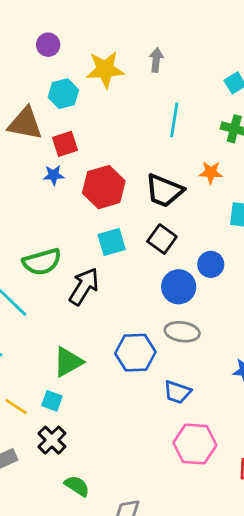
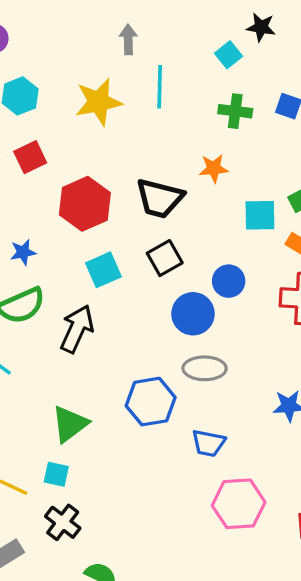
yellow star: (105, 70) -> (98, 102), moved
cyan line: (174, 120) -> (160, 87), moved
blue star: (54, 175) -> (23, 252), moved
black square: (162, 239) -> (165, 258), turned 32

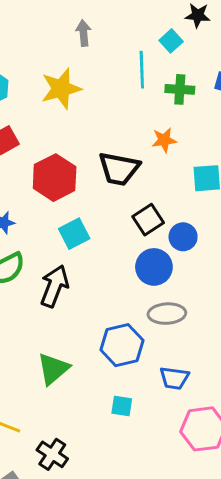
cyan line: (160, 87) -> (142, 70), moved
black square: (165, 258) -> (148, 220), moved
cyan square: (56, 474) -> (122, 406), moved

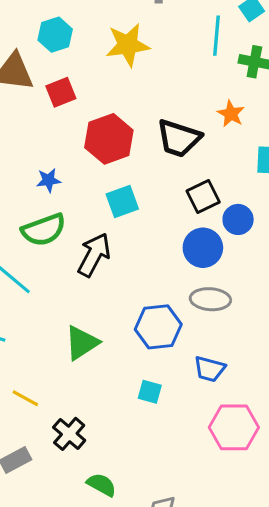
orange star: (164, 140) -> (231, 114), turned 30

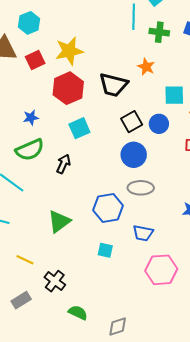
yellow star: (128, 45) -> (69, 51), moved
blue circle: (238, 219) -> (159, 124), moved
black arrow: (94, 255) -> (63, 164), size x0.7

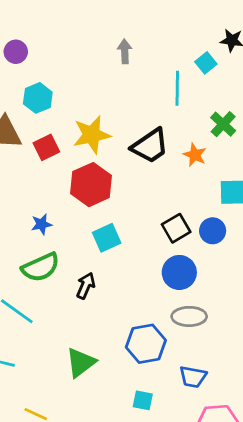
green cross: (159, 32) -> (223, 124), moved, turned 36
black trapezoid: (113, 85) -> (150, 146), moved, turned -48

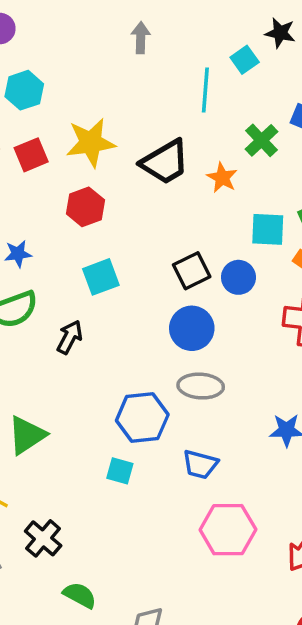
red hexagon: (91, 185) -> (85, 207), size x0.7
green triangle: (81, 363) -> (27, 435), moved
cyan square: (143, 400) -> (120, 471), moved

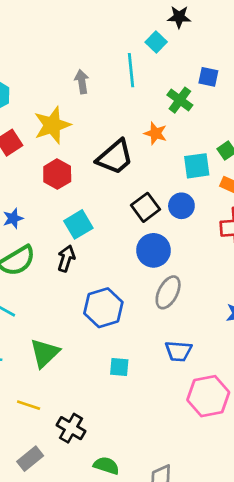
gray arrow: (141, 38) -> (82, 82), moved
black trapezoid: (165, 162) -> (115, 157), moved
black arrow: (70, 337) -> (66, 258), moved
gray ellipse: (201, 386) -> (168, 292), turned -56
blue hexagon: (142, 417) -> (103, 308), moved

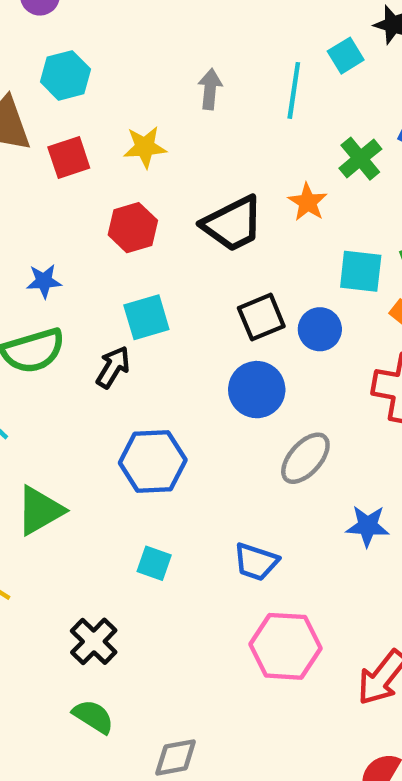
yellow star: (52, 125) -> (145, 147), size x0.7
gray ellipse: (168, 292) -> (305, 458), moved
black cross: (71, 428) -> (94, 641), moved

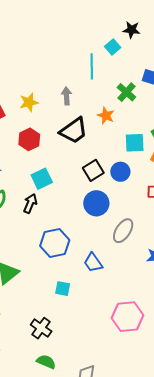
gray arrow: (210, 89) -> (67, 96), moved
blue trapezoid: (256, 562) -> (93, 263), moved, turned 45

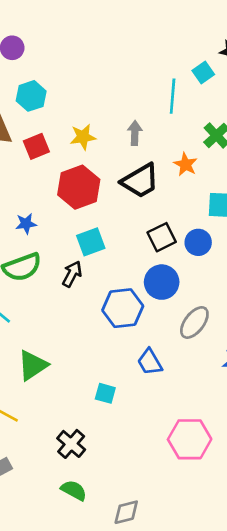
red hexagon: (29, 139) -> (79, 187), size x1.4
blue hexagon: (55, 243) -> (123, 308), moved

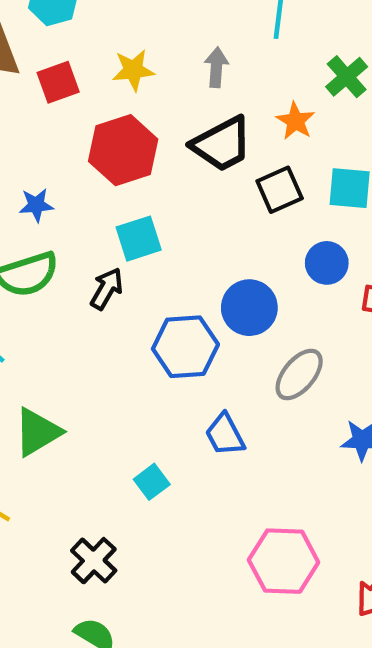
black square: (162, 237) -> (280, 190), moved
blue circle: (198, 242) -> (327, 263), moved
cyan square: (105, 393) -> (152, 482), turned 35

